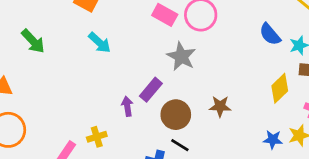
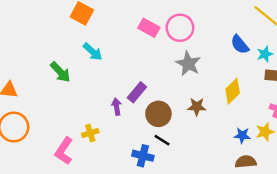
green arrow: (33, 41) -> (60, 72), moved
gray star: (181, 56) -> (188, 64), moved
yellow diamond: (280, 88) -> (233, 91), moved

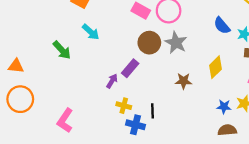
purple arrow: (117, 107) -> (112, 81), turned 40
brown circle: (158, 114) -> (149, 43), moved
yellow cross: (90, 133) -> (124, 106), moved, turned 32
black line: (162, 140) -> (153, 111), turned 56

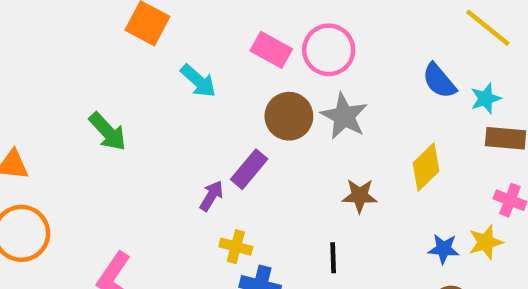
cyan arrow: (91, 32) -> (198, 81), moved
black line: (153, 111) -> (333, 258), moved

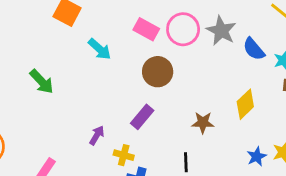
gray star: (344, 116) -> (221, 31), moved
purple rectangle: (249, 169) -> (142, 117), moved
purple arrow: (212, 196) -> (97, 135), moved
blue star: (444, 249) -> (257, 157), turned -30

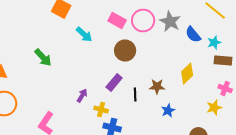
blue star: (257, 157) -> (168, 110), moved
black line: (186, 162) -> (135, 94), moved

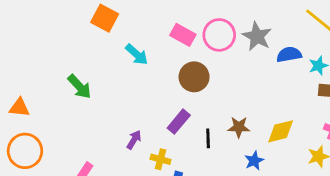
blue semicircle: (193, 34) -> (289, 54), turned 120
yellow diamond: (187, 74) -> (281, 131), moved, turned 30

